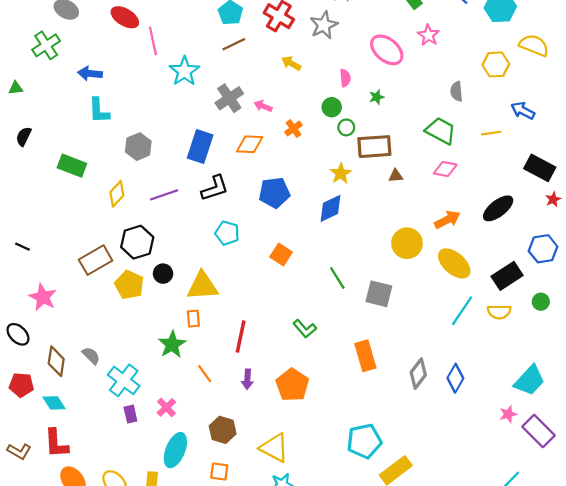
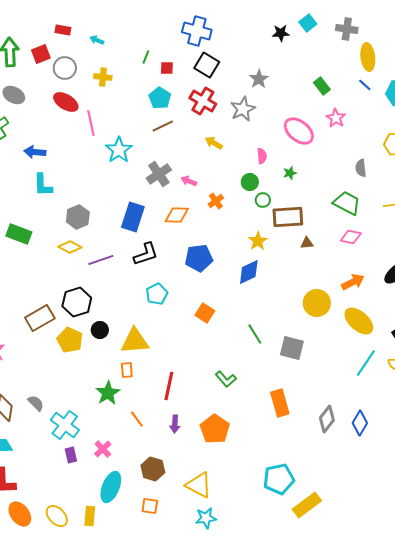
yellow diamond: (117, 194) -> (70, 247), moved, turned 75
cyan pentagon: (227, 233) -> (157, 294), turned 30

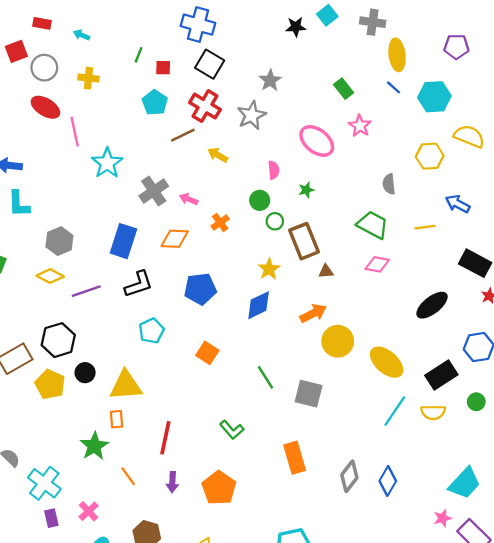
brown line: (163, 126) -> (183, 135), moved
brown rectangle: (288, 217) -> (304, 241), turned 72
orange arrow: (353, 282) -> (313, 313), moved

